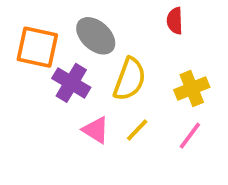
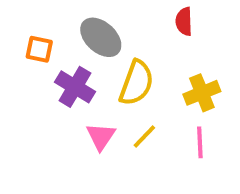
orange square: (37, 47) -> (39, 49), size x0.6
pink triangle: (96, 130) -> (101, 136), turned 32
pink line: (190, 136) -> (200, 142), turned -40

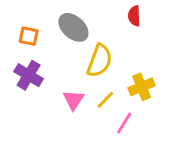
purple cross: (75, 87) -> (29, 75), moved
yellow cross: (202, 93) -> (142, 87), moved
pink line: (200, 142) -> (124, 123), moved, turned 35

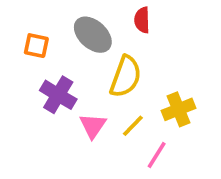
red semicircle: (134, 16) -> (142, 20), moved
purple cross: (29, 75) -> (58, 95), moved

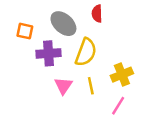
purple cross: (58, 95) -> (49, 53), moved, turned -35
yellow line: (133, 126) -> (91, 86), turned -56
pink line: (157, 155) -> (118, 106), moved

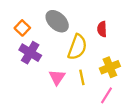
red semicircle: (97, 14) -> (102, 29), moved
orange square: (25, 31) -> (22, 28), turned 32
purple cross: (49, 53) -> (30, 53), moved, turned 35

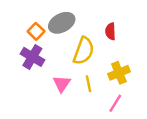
gray ellipse: (57, 21) -> (62, 23), turned -70
orange square: (22, 28) -> (36, 31), moved

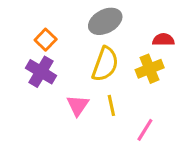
gray ellipse: (62, 23) -> (105, 21), moved
red semicircle: (110, 31) -> (163, 40), moved, turned 91
yellow cross: (119, 73) -> (150, 69), moved

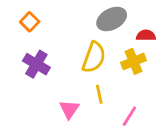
gray ellipse: (105, 21) -> (112, 19), moved
orange square: (46, 40) -> (30, 22), moved
pink triangle: (78, 105) -> (69, 109), moved

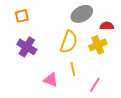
orange square: (30, 22) -> (22, 16), turned 32
pink triangle: (69, 109) -> (51, 80), turned -42

